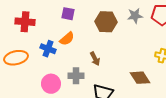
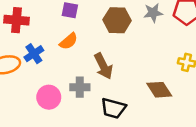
blue cross: (48, 49) -> (34, 54), moved, turned 35
brown arrow: (95, 59) -> (103, 66), size x1.5

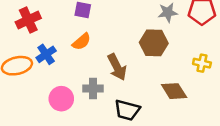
red cross: (16, 20) -> (28, 20), turned -30
brown hexagon: (117, 20) -> (154, 43), moved

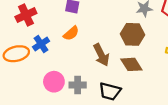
gray cross: (93, 89) -> (78, 85), moved
brown diamond: (174, 91) -> (131, 64), moved

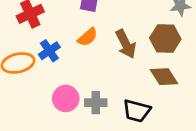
brown arrow: (101, 55) -> (126, 44), moved

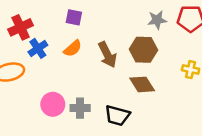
blue cross: (49, 51) -> (38, 48), moved

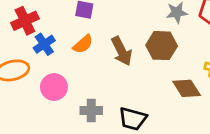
brown diamond: (142, 84) -> (187, 88), moved
pink circle: (53, 104) -> (54, 87), moved

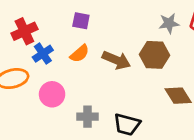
brown arrow: (122, 51) -> (116, 60), turned -40

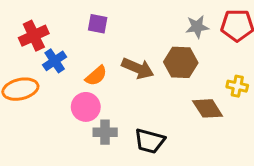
orange semicircle: (80, 54) -> (96, 76), moved
pink circle: (52, 94) -> (86, 107), moved

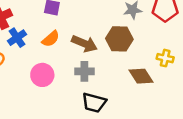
orange semicircle: (96, 76) -> (51, 39), moved
gray cross: (105, 132) -> (84, 71), moved

